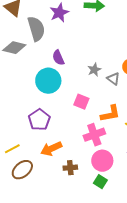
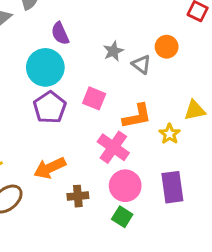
purple pentagon: (39, 120) -> (50, 107), moved
pink cross: (94, 135) -> (113, 147), turned -35

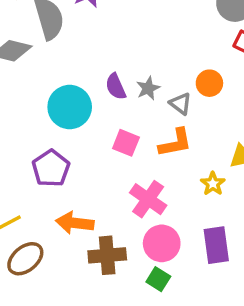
purple semicircle: (60, 33) -> (116, 87), moved
purple pentagon: (50, 107) -> (51, 168), moved
orange L-shape: (137, 116) -> (175, 143), moved
orange arrow: (50, 168) -> (75, 223), turned 32
brown cross: (78, 196) -> (107, 255), size x1.5

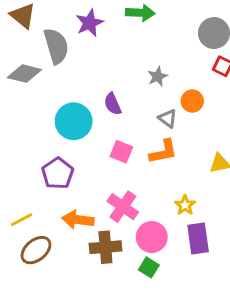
gray star: (148, 88) -> (158, 76), moved
yellow star: (213, 184) -> (185, 205), moved
pink cross: (148, 199) -> (123, 207), moved

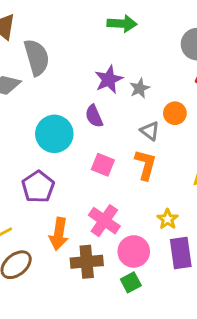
purple star: (90, 23) -> (109, 79), moved
orange L-shape: (163, 152) -> (146, 165), turned -64
orange arrow: (78, 220) -> (59, 234), turned -88
green square: (149, 267) -> (131, 282), turned 30

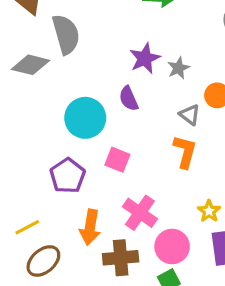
pink square: (103, 165) -> (117, 160), moved

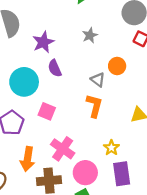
purple star: (145, 58) -> (43, 42), moved
gray star: (178, 68) -> (90, 35), moved

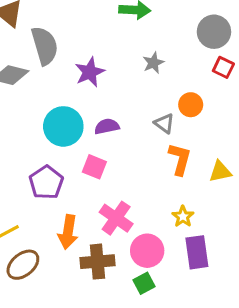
purple semicircle: (55, 68) -> (107, 126), moved, turned 102
orange L-shape: (94, 106) -> (180, 159), moved

